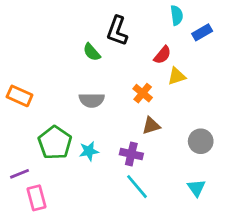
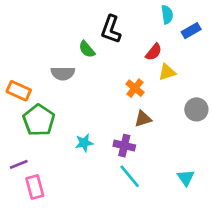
gray semicircle: (92, 100) -> (63, 73), moved
gray circle: (201, 141) -> (196, 109), moved
green pentagon: (55, 143) -> (39, 120), moved

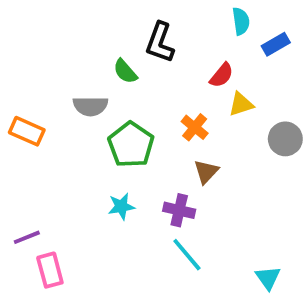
gray circle: (196, 109) -> (285, 139), moved
brown triangle: (143, 119) -> (206, 172), turned -30
green pentagon: (39, 120) -> (131, 145), moved
cyan triangle: (186, 178) -> (268, 278), moved

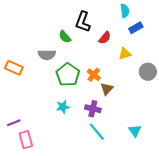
blue rectangle: (276, 44) -> (136, 28), moved
red semicircle: (222, 75) -> (105, 38), moved
orange cross: (195, 127) -> (94, 75), moved
cyan triangle: (268, 278) -> (135, 131), moved

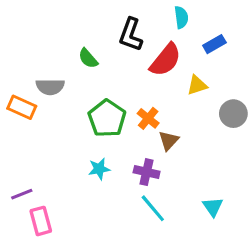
cyan semicircle: (125, 11) -> (181, 17), moved
green semicircle: (65, 37) -> (88, 58), moved
red semicircle: (105, 38) -> (165, 60), size x1.6
gray semicircle: (47, 55) -> (50, 87), moved

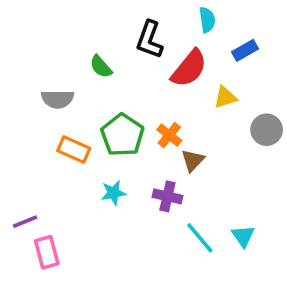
orange rectangle: (22, 107) -> (74, 150), moved
cyan line: (153, 208) -> (200, 238), moved

